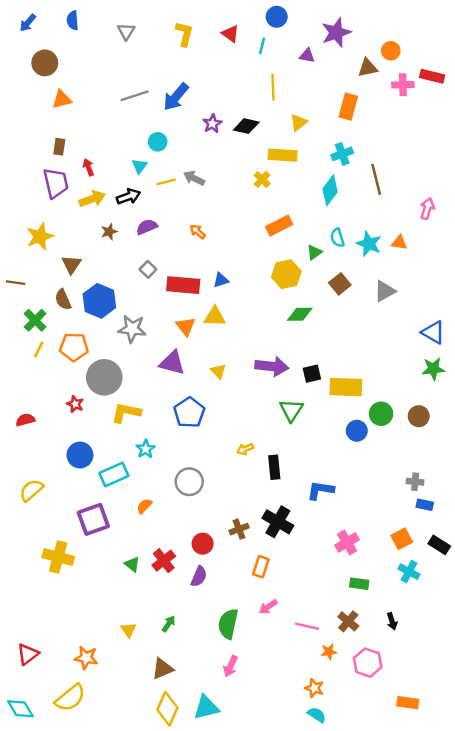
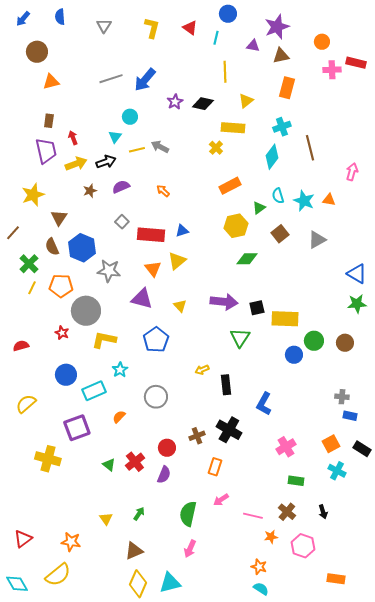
brown triangle: (368, 68) -> (281, 56), moved
brown line: (16, 283) -> (13, 233), turned -56
yellow triangle: (215, 317) -> (177, 261), turned -42
blue L-shape: (320, 490) -> (264, 404), turned -70

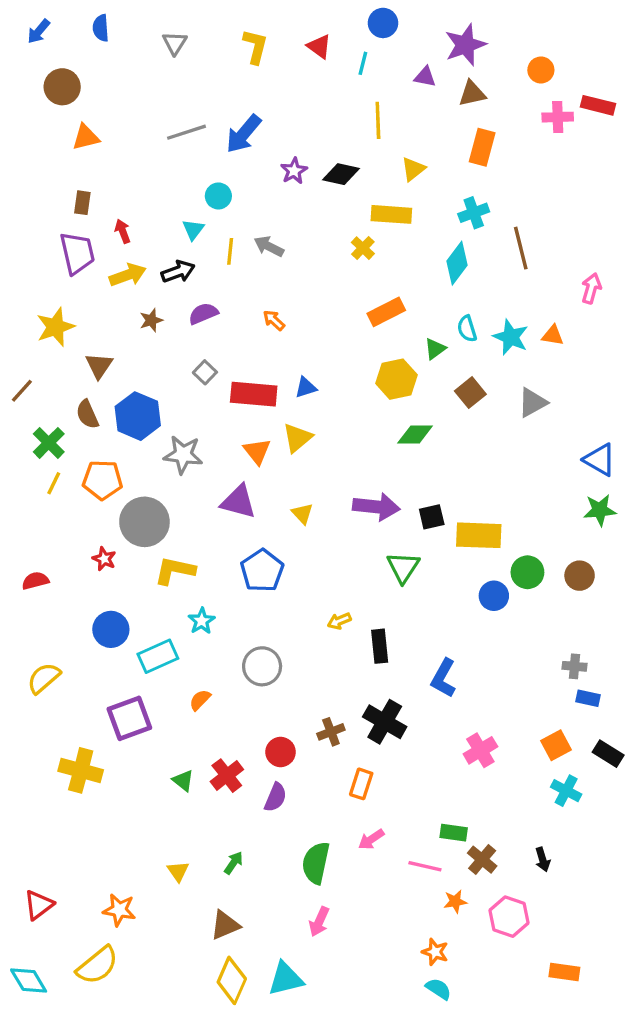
yellow line: (137, 150) -> (230, 251), turned -70
green rectangle: (296, 481) -> (454, 833), moved

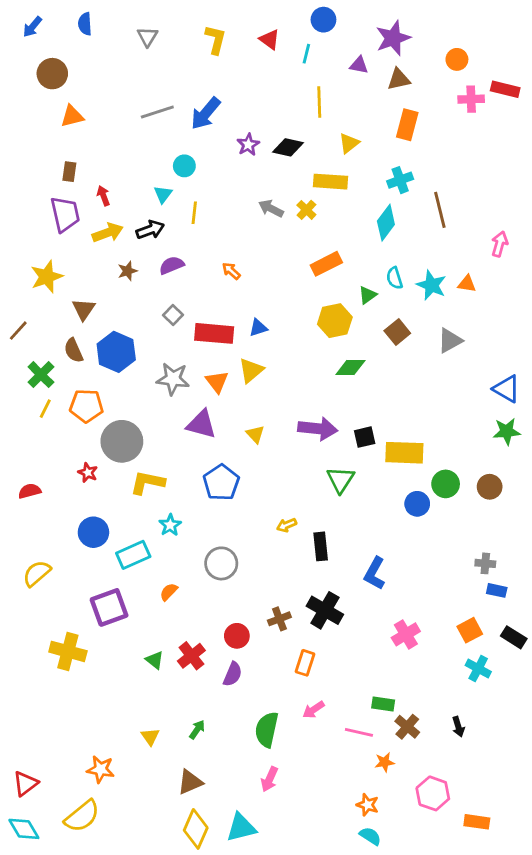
gray arrow: (269, 246) -> (271, 208), moved
gray star: (183, 455) -> (173, 379), moved
red triangle: (39, 905) -> (25, 784), moved
pink hexagon: (509, 917) -> (433, 793), moved

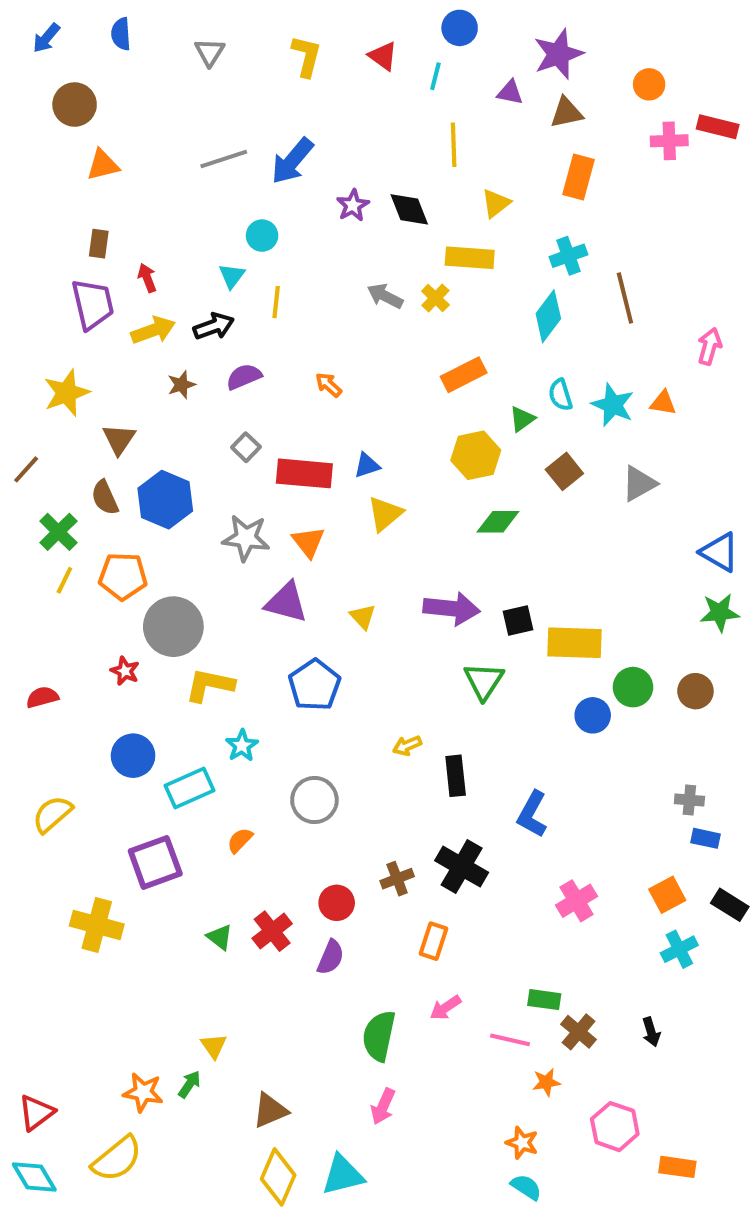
black diamond: (288, 147) -> (409, 209), turned 56
yellow triangle: (251, 370) -> (385, 514), moved
cyan cross: (478, 668) -> (679, 949), turned 35
green arrow: (197, 730) -> (189, 1084), moved

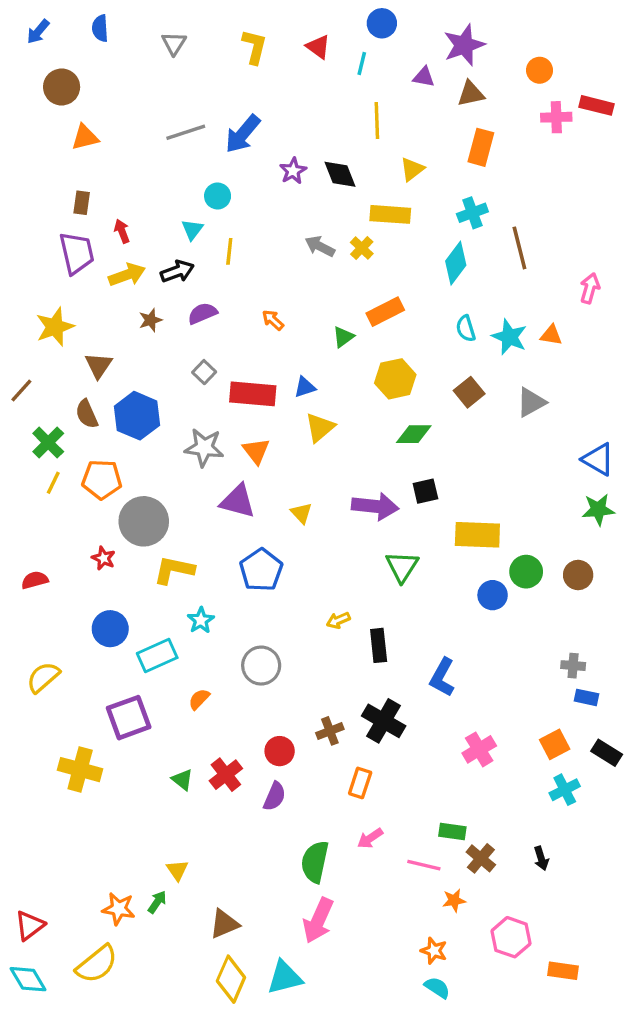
green triangle: (522, 419) -> (343, 337), moved
black square: (518, 621) -> (425, 491), moved
pink arrow: (383, 1106) -> (318, 920), size x1.5

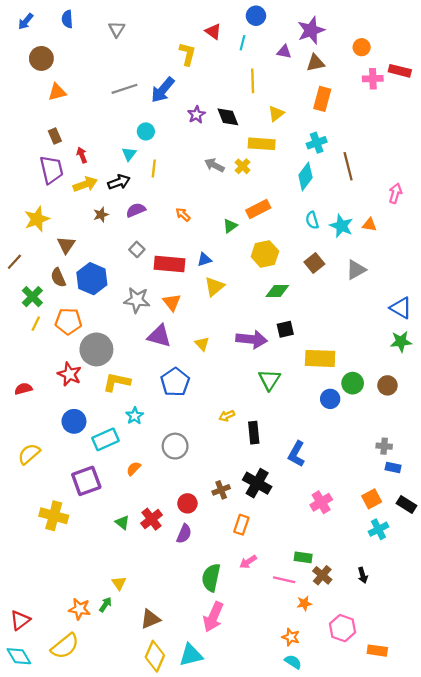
yellow L-shape: (254, 47) -> (187, 54), moved
brown rectangle: (82, 203) -> (55, 136), turned -32
red star: (104, 558) -> (69, 374), size x1.5

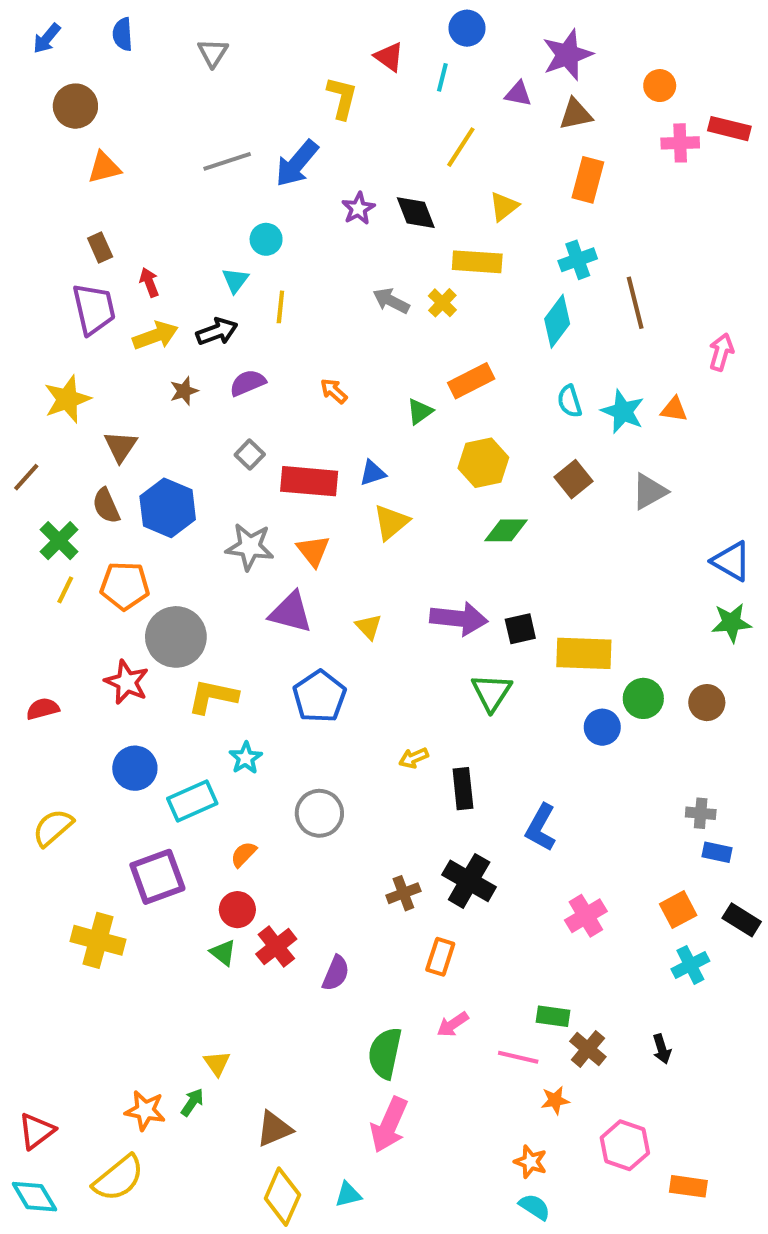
yellow line: (253, 81) -> (461, 147), turned 35
black square: (285, 329) -> (520, 629), moved
red circle: (187, 503) -> (237, 910), moved
cyan triangle: (191, 655) -> (348, 1195), size x0.6

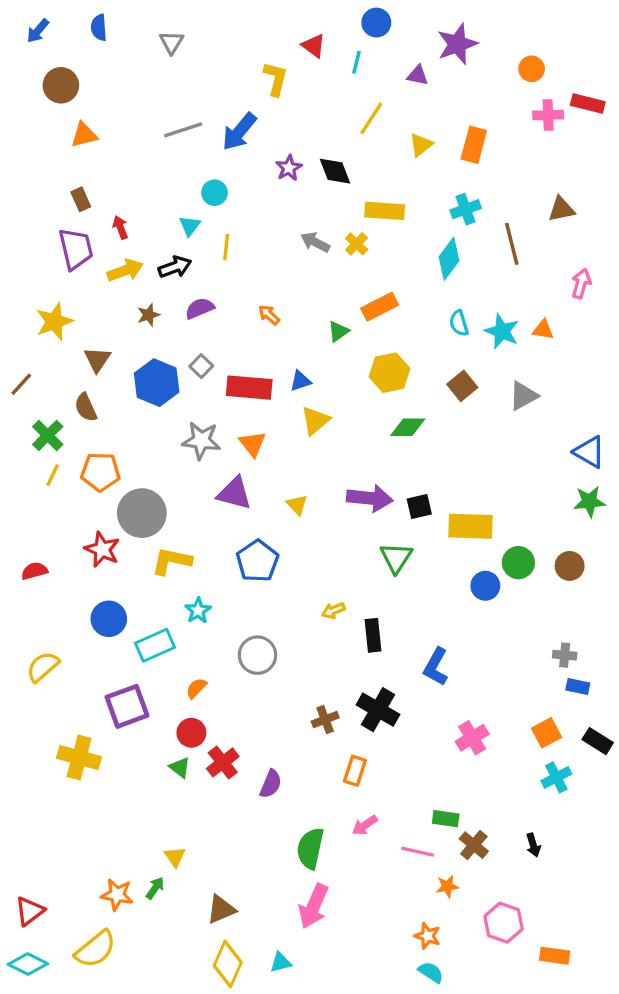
brown triangle: (576, 114) -> (561, 209), moved
yellow triangle: (504, 206) -> (421, 145), moved
blue hexagon: (168, 508) -> (157, 383), moved
cyan diamond: (34, 1197) -> (28, 964), turned -33

